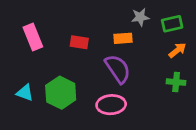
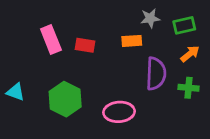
pink rectangle: (33, 37) -> (51, 40), moved
purple semicircle: (118, 69) -> (156, 74), moved, turned 36
cyan triangle: (25, 93) -> (15, 92), moved

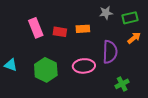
orange rectangle: (132, 41) -> (83, 29), moved
green cross: (189, 88) -> (122, 84), moved, turned -32
pink ellipse: (119, 112) -> (84, 66), moved

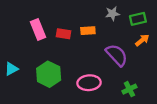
purple semicircle: (110, 52) -> (117, 55), turned -45
cyan triangle: (11, 65) -> (11, 69), turned -48
pink ellipse: (84, 66) -> (89, 83), moved

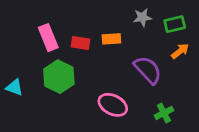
cyan triangle: (11, 69) -> (15, 87), turned 48
green hexagon: (49, 74) -> (59, 77), moved
pink ellipse: (89, 83) -> (113, 105), turned 30

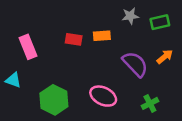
pink rectangle: (48, 38) -> (28, 47), moved
orange arrow: (180, 51) -> (165, 57), moved
green hexagon: (59, 77) -> (54, 100), moved

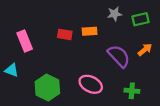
green cross: (150, 103) -> (132, 91), turned 32

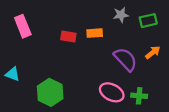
pink rectangle: (25, 41) -> (23, 26), moved
pink ellipse: (91, 84) -> (112, 92), moved

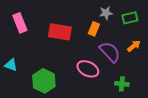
orange rectangle: (95, 33) -> (94, 29), moved, turned -64
red rectangle: (68, 36) -> (60, 32), size x1.6
pink ellipse: (112, 92) -> (88, 69), moved

